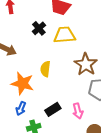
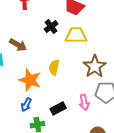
pink arrow: (78, 111) -> (84, 102), moved

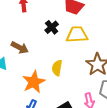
orange star: (30, 80) -> (34, 82), turned 30

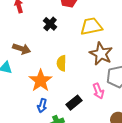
yellow trapezoid: (77, 35) -> (91, 26), moved

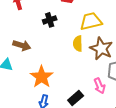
black cross: (50, 24) -> (50, 20), turned 32
yellow semicircle: (62, 63) -> (78, 44), moved

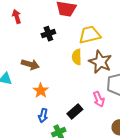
brown arrow: (22, 45) -> (30, 64), moved
orange star: (42, 77) -> (41, 91), size x0.7

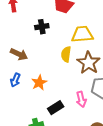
orange star: (41, 91) -> (39, 83), moved
blue arrow: (43, 115) -> (15, 80), moved

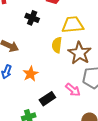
black cross: (42, 27) -> (32, 18), turned 32
pink arrow: (81, 99) -> (73, 90), turned -35

